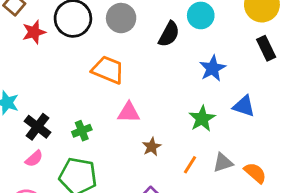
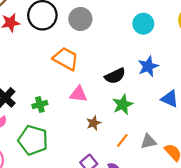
black semicircle: (169, 34) -> (115, 76), moved, turned 30
green star: (202, 119) -> (123, 105), moved

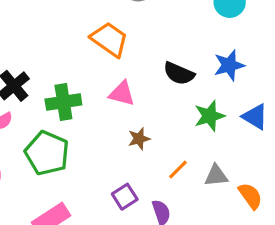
black semicircle: (115, 76) -> (179, 73), turned 42
green cross: (40, 104) -> (63, 102), size x1.5
green star: (123, 105) -> (210, 116), moved

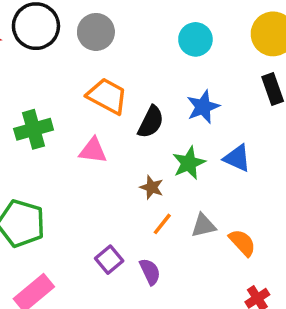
orange trapezoid: (109, 39) -> (107, 96), moved
black semicircle: (179, 73) -> (151, 122), turned -80
green cross: (63, 102) -> (34, 129), moved
brown star: (139, 139) -> (152, 187), moved, turned -30

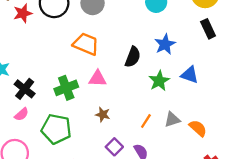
orange trapezoid: (107, 96) -> (86, 44), moved
green cross: (34, 129) -> (66, 88), moved
brown star: (152, 187) -> (103, 114), moved

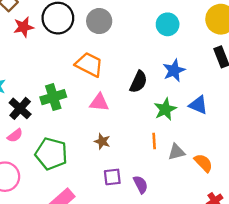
green cross: (66, 88) -> (53, 97), moved
orange line: (146, 121) -> (154, 141), moved, turned -40
purple square: (114, 147) -> (112, 177), turned 35

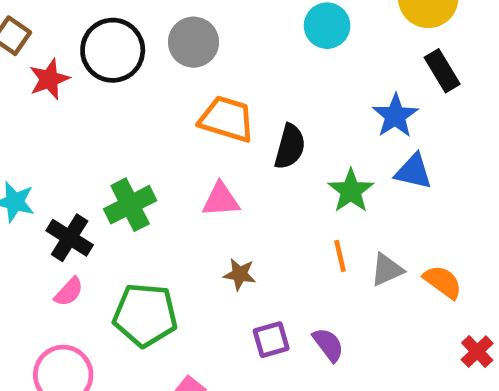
orange trapezoid: (89, 65) -> (227, 119), moved
blue star: (174, 70) -> (395, 116), moved

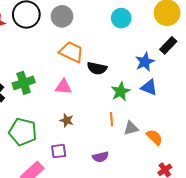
black rectangle: (442, 71) -> (168, 45), turned 66
black semicircle: (290, 147) -> (97, 68), turned 78
purple square: (271, 340) -> (59, 151), moved
purple semicircle: (328, 345) -> (100, 157), turned 105

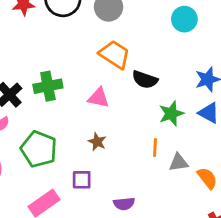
purple semicircle: (100, 157) -> (124, 204), moved

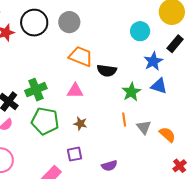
cyan circle: (184, 19) -> (140, 31), moved
green pentagon: (39, 149) -> (45, 121), moved
gray triangle: (179, 162) -> (144, 127), turned -49

